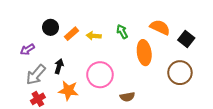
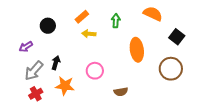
orange semicircle: (160, 27) -> (153, 14), moved
green arrow: (122, 32) -> (116, 21), moved, turned 32
orange rectangle: (72, 34) -> (82, 17), moved
pink circle: (100, 75) -> (95, 71), size x0.7

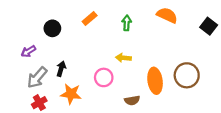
yellow arrow: (89, 34) -> (123, 58), moved
black square: (177, 37) -> (209, 26), moved
orange ellipse: (137, 50) -> (155, 81), moved

